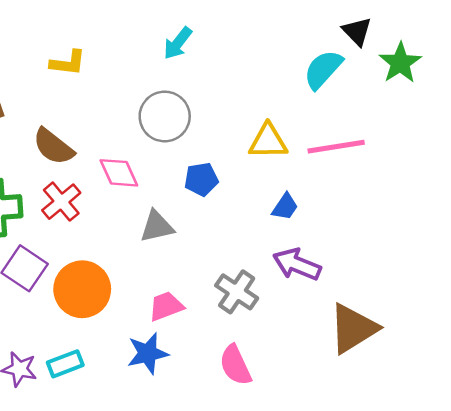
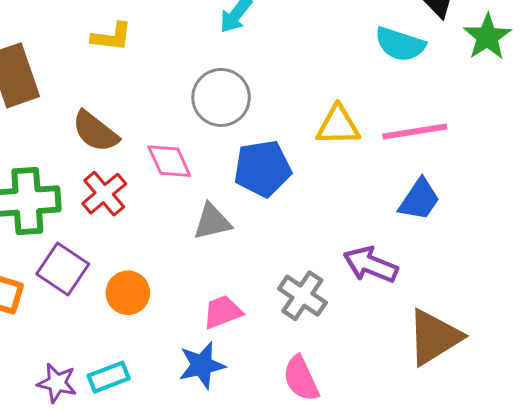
cyan semicircle: (323, 69) -> (400, 44), turned -114
blue pentagon: (201, 179) -> (262, 168), size x1.5
blue trapezoid: (285, 207) -> (419, 200), moved, size x1.4
orange circle: (82, 289) -> (128, 293), size x0.7

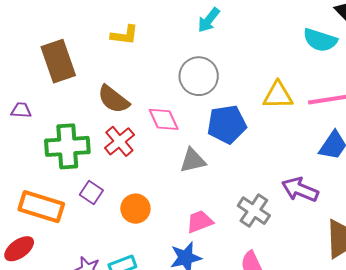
purple square: (63, 269) -> (91, 193), size x0.7

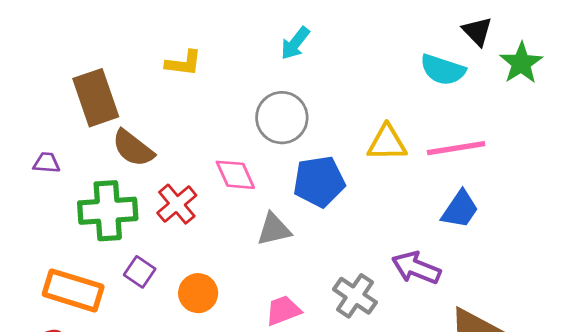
brown semicircle: (113, 99) -> (133, 148), moved

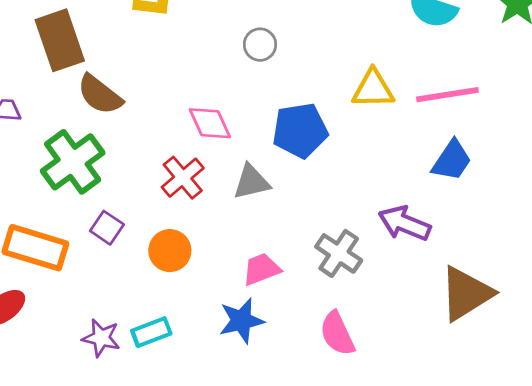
gray circle: (282, 118) -> (260, 45), moved, size x0.6
red cross: (177, 204) -> (183, 178), moved
green cross: (108, 211) -> (73, 162), turned -32

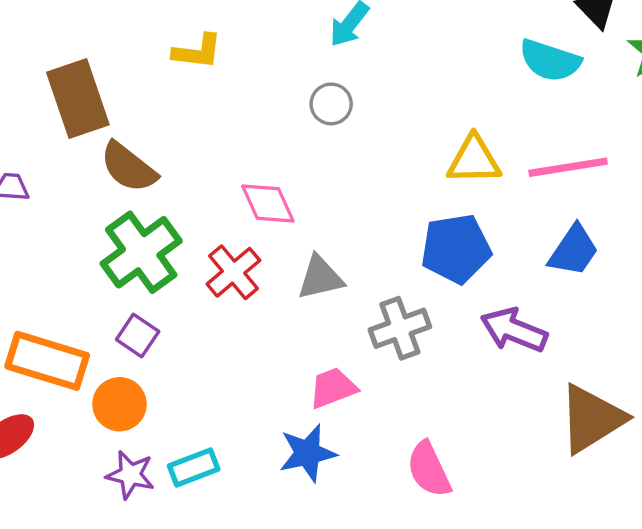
blue pentagon: (300, 130) -> (456, 249), moved
green cross: (73, 162) -> (141, 252), moved
orange circle: (170, 251) -> (119, 404), moved
gray cross: (339, 253) -> (400, 328), moved, turned 36

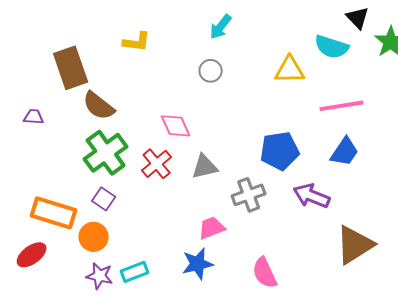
yellow triangle: (474, 160) -> (290, 70), moved

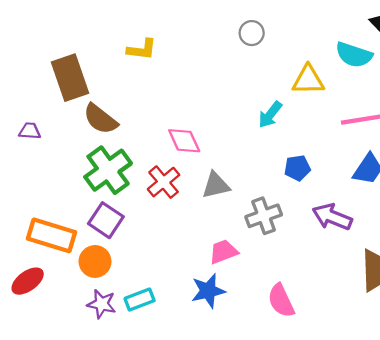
cyan arrow: (221, 27) -> (270, 115), moved
gray circle: (211, 71) -> (252, 33), moved
blue pentagon: (280, 151) -> (297, 168), size x0.6
purple square: (104, 199) -> (106, 220), size x1.4

